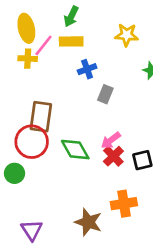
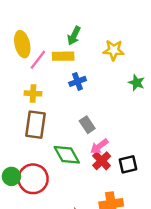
green arrow: (71, 16) -> (74, 36), moved
yellow cross: (28, 59) -> (33, 93), moved
gray rectangle: (105, 94) -> (87, 125), moved, turned -56
red circle: (32, 142) -> (33, 179), moved

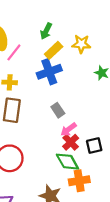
yellow rectangle: (63, 56) -> (54, 50), moved, turned -42
blue cross: (78, 81) -> (49, 72), size x1.6
green diamond: (67, 155) -> (67, 162), moved

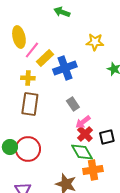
green arrow: (46, 31) -> (62, 12), moved, turned 84
yellow rectangle: (54, 50) -> (45, 58), moved

